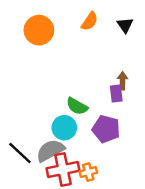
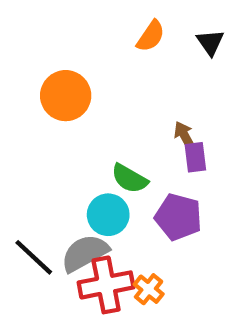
orange circle: (39, 30) -> (66, 96), moved
brown arrow: (123, 81) -> (185, 136), moved, turned -30
orange cross: (88, 172) -> (149, 289), turned -36

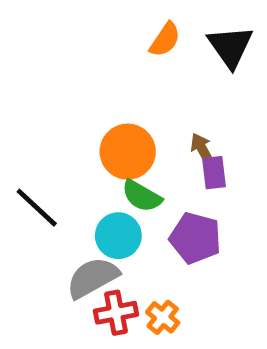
black triangle: (210, 42) -> (230, 47), size x1.5
orange circle: (66, 96) -> (128, 152), moved
black line: (34, 257) -> (37, 208), moved
red cross: (106, 285) -> (116, 313), size x0.7

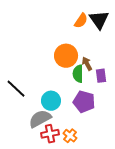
orange semicircle: (165, 40) -> (81, 21), moved
orange circle: (128, 152) -> (66, 56), moved
purple rectangle: (214, 173) -> (101, 76), moved
green semicircle: (142, 196) -> (78, 74), moved, turned 60

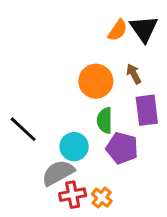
brown arrow: (87, 64) -> (134, 74), moved
green semicircle: (78, 74) -> (105, 120), moved
purple rectangle: (101, 76) -> (147, 110), size x1.5

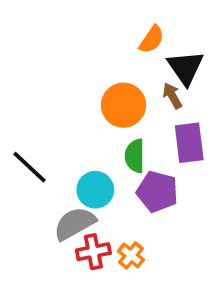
black triangle: (144, 29) -> (185, 68), moved

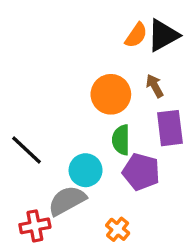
black triangle: (185, 68) -> (163, 35), moved, turned 36
red cross: (93, 252) -> (35, 226), moved

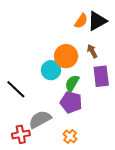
green semicircle: (121, 140) -> (72, 83), turned 30
cyan circle: (86, 170) -> (51, 70), moved
purple pentagon: (141, 172) -> (71, 102), moved

